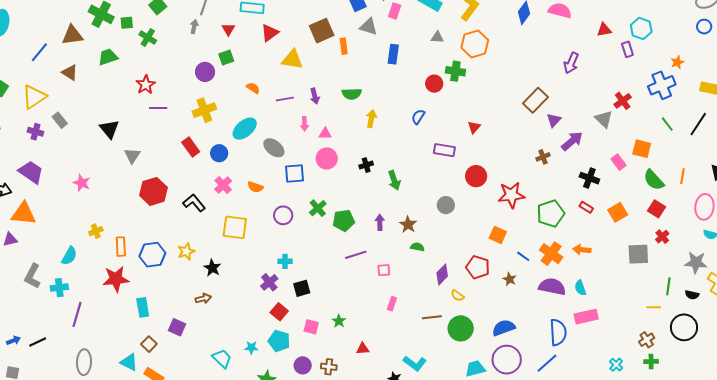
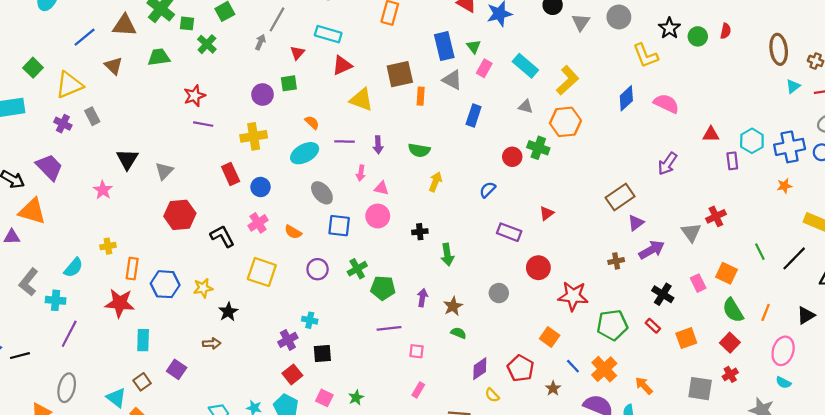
blue cross: (662, 85) -> (790, 147), moved
black triangle: (109, 129) -> (127, 159), moved
cyan ellipse: (245, 129) -> (305, 153), moved
orange arrow: (582, 250) -> (644, 386), moved, turned 30

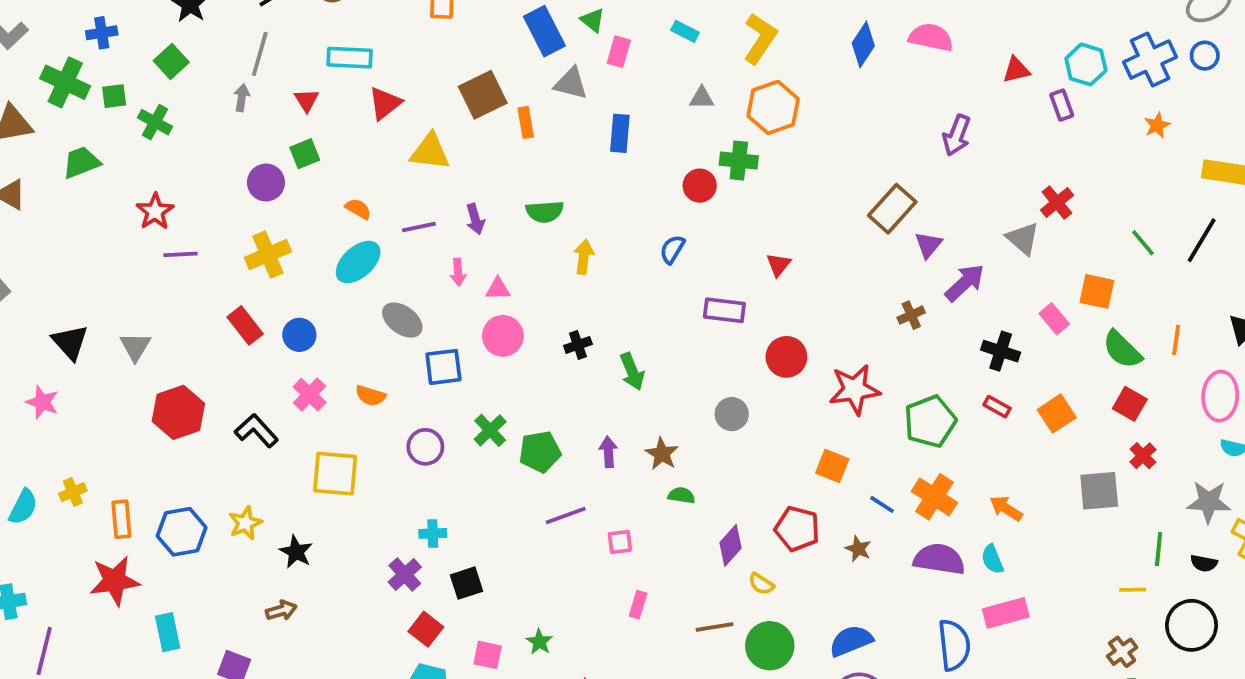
cyan rectangle: (525, 66) -> (685, 31), size x0.6
cyan semicircle: (73, 268) -> (23, 507), moved

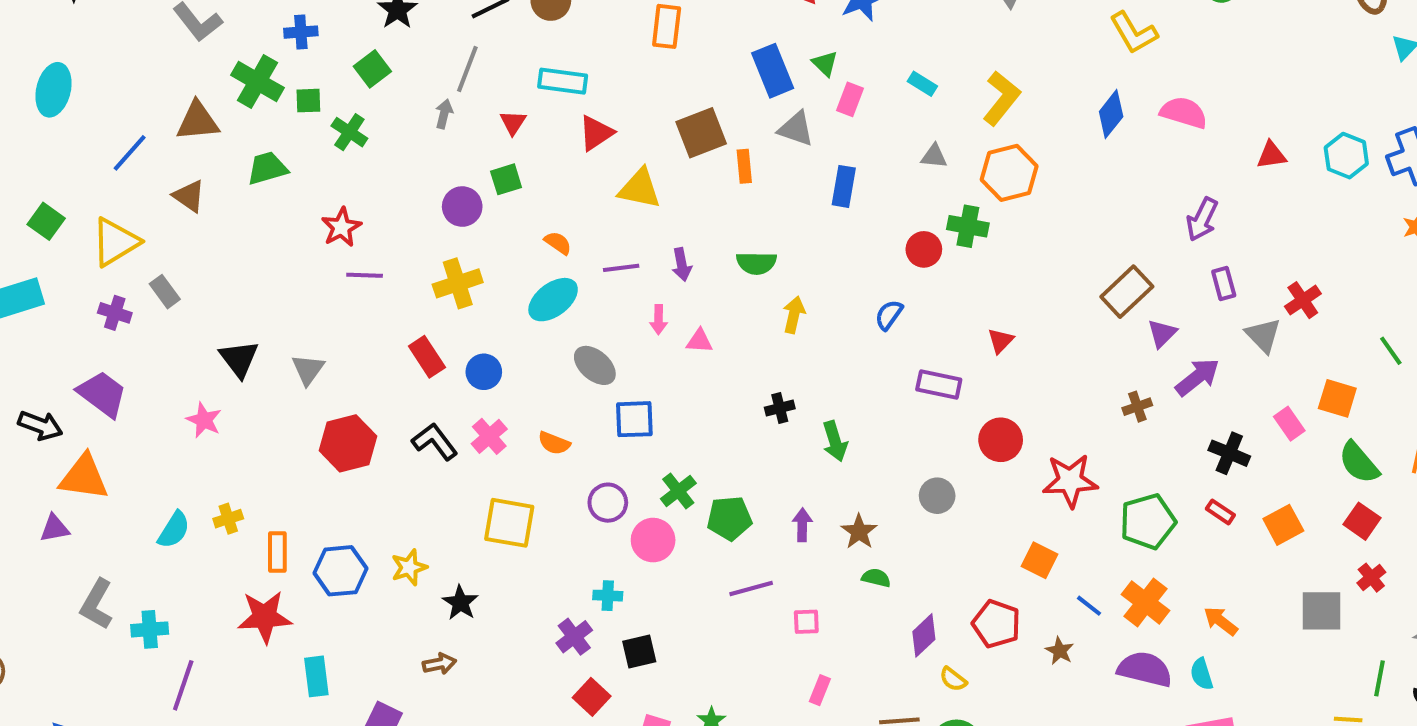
purple rectangle: (1062, 105) -> (1224, 284), moved
pink circle: (503, 336) -> (653, 540), moved
black L-shape: (256, 431) -> (435, 442), moved

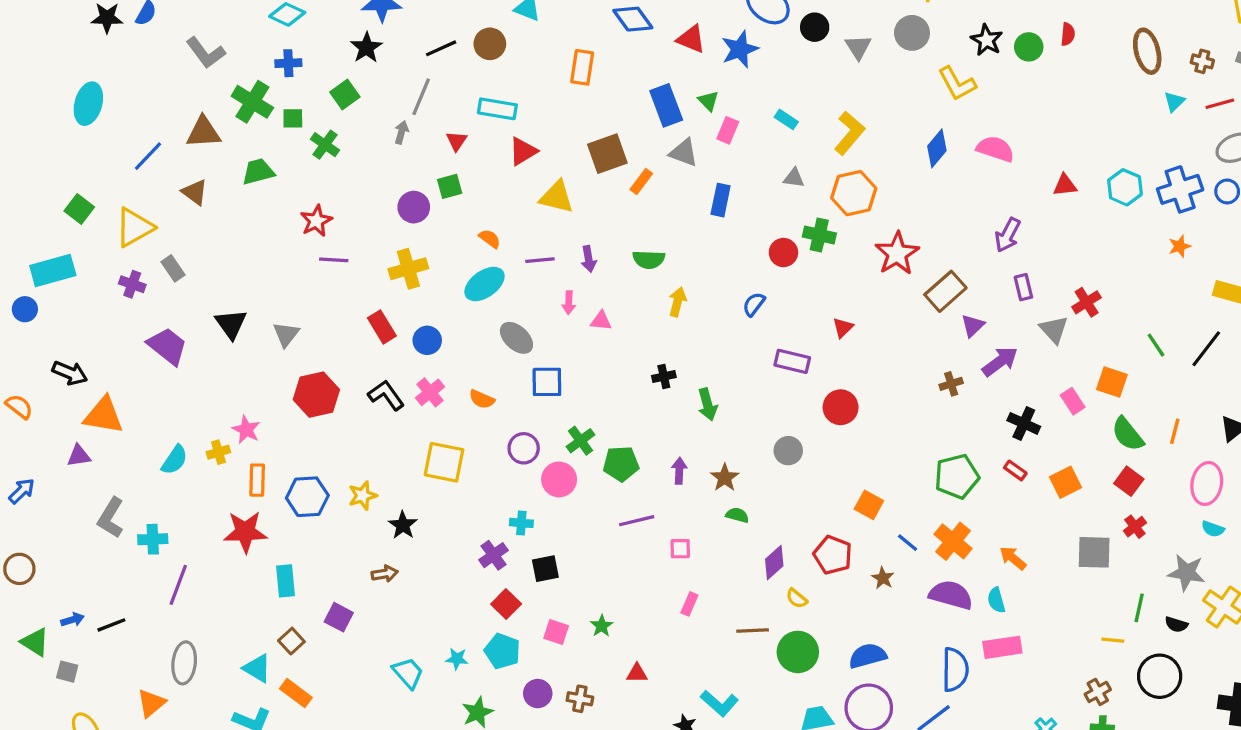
orange rectangle: (744, 166) -> (641, 181), turned 40
purple trapezoid: (102, 394) -> (167, 346), moved
pink star: (204, 420) -> (246, 430), moved
red star: (1070, 481) -> (897, 254), moved, turned -30

